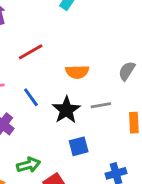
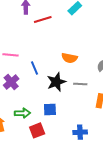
red line: (31, 52) -> (43, 20), moved
blue square: (79, 146) -> (50, 109), moved

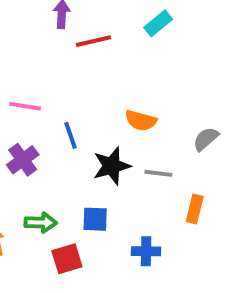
blue cross: (80, 132) -> (146, 251), moved

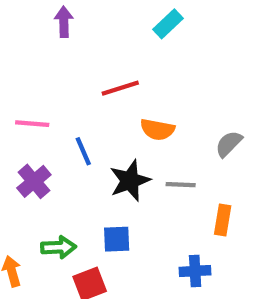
red line: (93, 41) -> (120, 88), moved
blue cross: (146, 251) -> (195, 271), moved

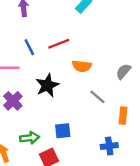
blue line: (83, 151) -> (29, 47), moved
black star: (130, 181) -> (47, 85), moved
gray line: (181, 185) -> (97, 97), turned 42

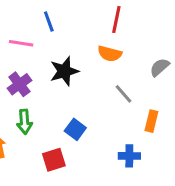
red line: (59, 44) -> (116, 19), moved, turned -65
blue square: (63, 131) -> (75, 129), turned 35
green arrow: (30, 138) -> (25, 122), moved, turned 84

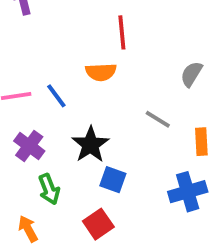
blue line: (49, 22) -> (56, 96), moved
orange semicircle: (110, 54) -> (101, 72), moved
black star: (64, 71) -> (90, 145), moved
blue cross: (129, 156) -> (188, 192), size x1.4

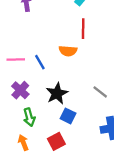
gray line: (158, 119) -> (100, 92), moved
orange arrow: (28, 229) -> (23, 143), moved

